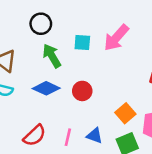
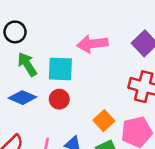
pink arrow: (116, 38) -> (92, 44), turned 44
cyan square: (82, 42) -> (60, 69), moved, size x1.5

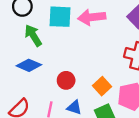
cyan square: (60, 69) -> (60, 17), moved
red circle: (59, 99) -> (66, 80), moved

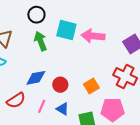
blue diamond: (29, 65) -> (36, 78), moved, turned -45
orange square: (102, 86) -> (91, 86), moved

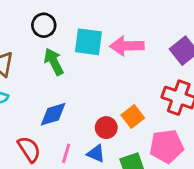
red circle: (60, 85) -> (106, 128), moved
red semicircle: (16, 100) -> (29, 149), turned -84

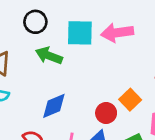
green arrow: (54, 62) -> (49, 56), turned -35

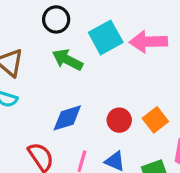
cyan square: (80, 33) -> (106, 37), turned -36
red circle: (106, 113) -> (119, 120), moved

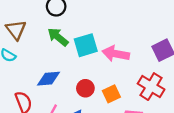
cyan square: (106, 37) -> (86, 45), moved
pink arrow: (148, 42) -> (116, 54), moved

